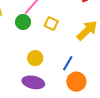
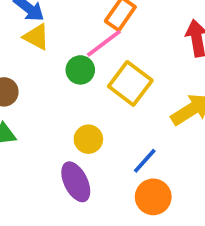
yellow square: (51, 24) -> (130, 83), size x1.6
purple ellipse: (33, 82) -> (76, 182), turned 40

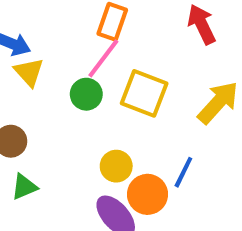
yellow triangle: (36, 37) -> (29, 72), turned 36
orange circle: (153, 197) -> (148, 194), moved

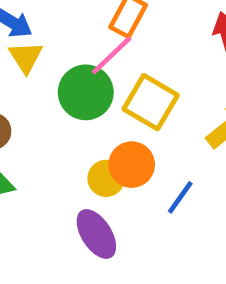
green circle: (86, 94) -> (86, 92), size x1.5
orange circle: (148, 194) -> (132, 165), moved

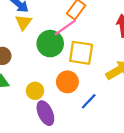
yellow square: (151, 102) -> (81, 53), turned -30
yellow circle: (106, 178) -> (35, 91), moved

